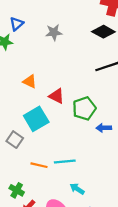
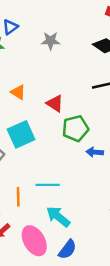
red triangle: (56, 96) -> (55, 103), moved
orange line: (39, 165) -> (18, 197), moved, turned 70
cyan arrow: (77, 189) -> (58, 217), size x1.5

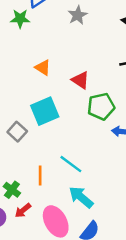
gray star: (51, 41) -> (78, 15), turned -30
cyan line: (48, 185) -> (71, 164), turned 35

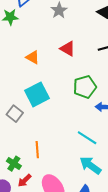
red triangle: (80, 80) -> (68, 49), moved
cyan line: (71, 164) -> (87, 138), moved
cyan arrow: (81, 197) -> (90, 165), moved

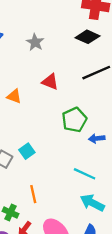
cyan square: (37, 94) -> (27, 151), moved, size x0.6

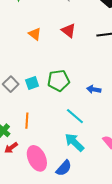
green pentagon: (74, 120) -> (59, 81), moved

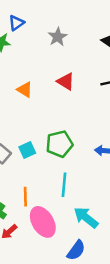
cyan line: (75, 116) -> (64, 185), moved, turned 60
pink ellipse: (37, 158) -> (43, 222), moved

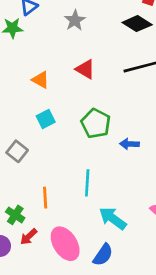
green pentagon: (59, 144) -> (96, 123), moved, turned -30
cyan square: (27, 150) -> (46, 119), moved
pink ellipse: (43, 222) -> (65, 244), moved

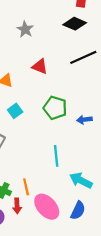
orange line: (45, 198) -> (26, 187), moved
red arrow: (29, 237) -> (17, 206), turned -40

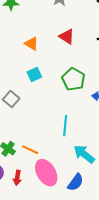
orange line: (26, 187) -> (30, 150), turned -63
red arrow: (17, 206) -> (17, 178), moved

